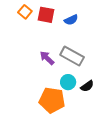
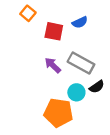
red square: (46, 15) -> (54, 31), moved
black semicircle: (87, 86) -> (97, 87), moved

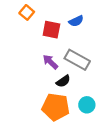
black semicircle: (97, 87) -> (63, 81), moved
cyan circle: (76, 92) -> (87, 105), moved

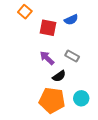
gray rectangle: (77, 60) -> (72, 56), size x0.6

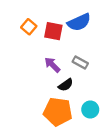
orange square: (25, 12) -> (29, 27), moved
blue semicircle: (71, 20) -> (79, 22), size x1.5

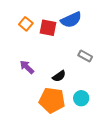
gray rectangle: (80, 63) -> (85, 56), moved
purple arrow: (52, 65) -> (27, 67), moved

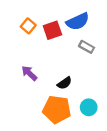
red square: (48, 28) -> (52, 30), turned -30
gray rectangle: (85, 56) -> (86, 47), moved

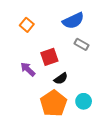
red square: (52, 30) -> (49, 57), moved
orange pentagon: (57, 109) -> (54, 103), turned 30

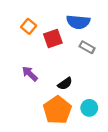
blue semicircle: (73, 21) -> (78, 22), turned 30
red square: (49, 57) -> (53, 38), moved

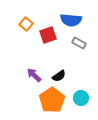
purple arrow: (30, 74) -> (34, 75), moved

